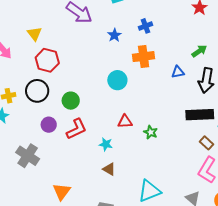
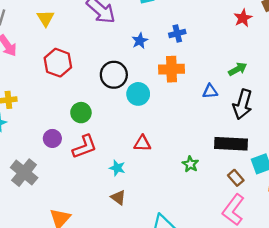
yellow triangle: (35, 34) -> (46, 18), moved
black circle: (37, 91) -> (114, 75), moved
green star: (151, 132) -> (190, 164), moved

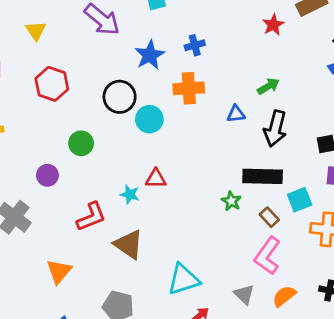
blue star: (140, 41) -> (150, 55), size x1.5
red L-shape: (85, 147) -> (91, 217), moved
green star: (190, 164) -> (231, 201), moved
cyan star: (117, 168) -> (130, 194), moved
brown triangle: (118, 197) -> (129, 244), size x1.6

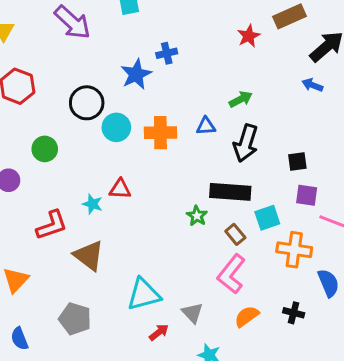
blue star: (150, 55) -> (136, 74), moved
orange cross: (189, 88) -> (160, 133), moved
gray triangle: (244, 294) -> (192, 313), moved

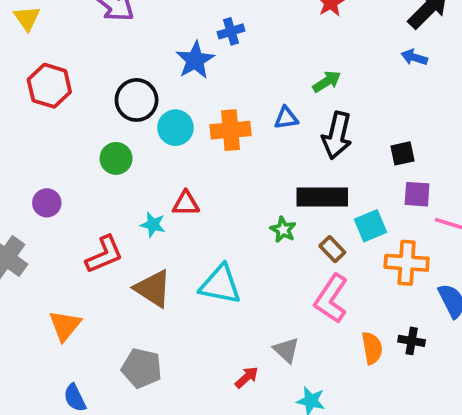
green circle: (45, 149) -> (116, 158), moved
cyan triangle: (144, 294) -> (220, 285), moved, turned 30
orange semicircle: (247, 316) -> (372, 348), moved, turned 120

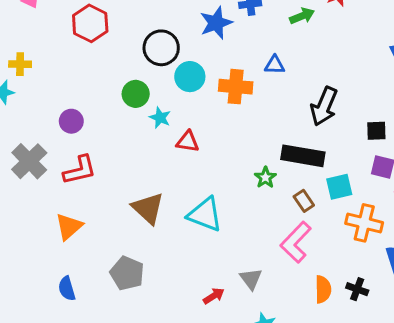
green arrow: (327, 81) -> (302, 16), moved
blue triangle: (286, 118) -> (275, 65), moved
cyan star: (153, 225) -> (160, 118), moved
red L-shape: (104, 254) -> (80, 170), moved

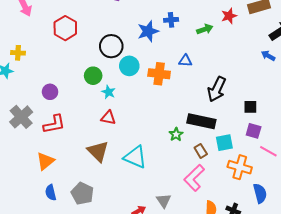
red triangle: (188, 142) -> (108, 118), moved
blue semicircle: (67, 289) -> (51, 193), moved

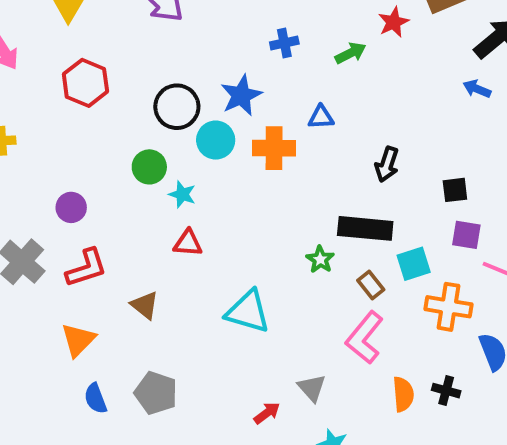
blue star: (148, 31) -> (241, 95), moved
black arrow: (217, 89) -> (387, 164), size x0.7
brown triangle: (98, 151) -> (145, 305), moved, size x0.7

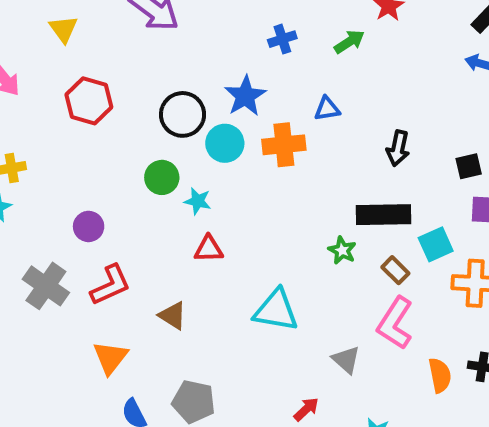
gray triangle: (312, 388) -> (346, 360), moved

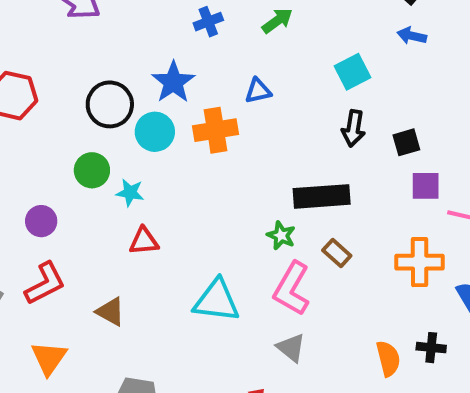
black arrow: (398, 148) -> (353, 128), moved
purple circle: (89, 226) -> (41, 221), moved
cyan square: (436, 244) -> (352, 72), moved
pink L-shape: (395, 323) -> (292, 289), moved

